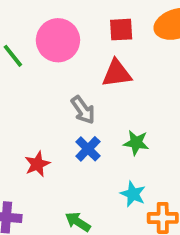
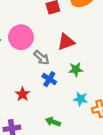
pink circle: (58, 40) -> (21, 37), moved
red triangle: (117, 73) -> (66, 42), moved

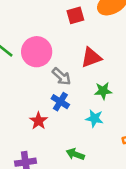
blue cross: (49, 79) -> (60, 102), moved
cyan star: (81, 99) -> (94, 118), moved

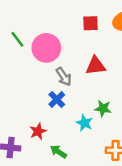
green star: (103, 91) -> (103, 108), moved
red star: (39, 121) -> (38, 131), moved

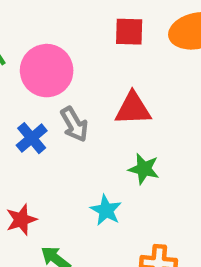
blue cross: (57, 100) -> (32, 138), moved
green star: (103, 108) -> (144, 169), moved

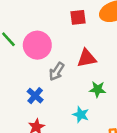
gray arrow: (74, 124) -> (57, 71), turned 72
blue cross: (32, 138) -> (35, 96), moved

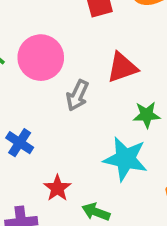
blue cross: (35, 96) -> (20, 143), moved
cyan star: (81, 115) -> (125, 159), size x1.6

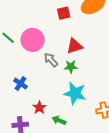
gray arrow: (77, 95) -> (51, 60), turned 112
green star: (147, 115) -> (71, 67), moved

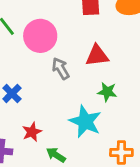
green star: (71, 67) -> (107, 92), moved

